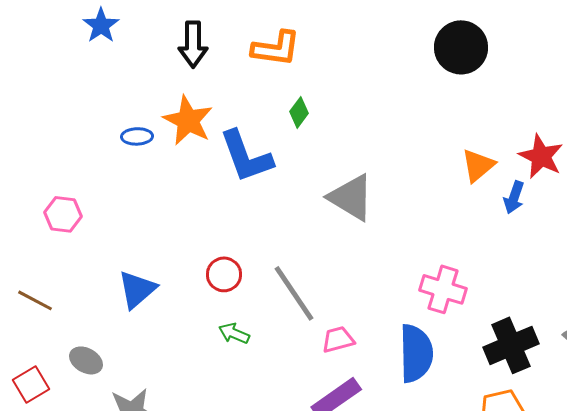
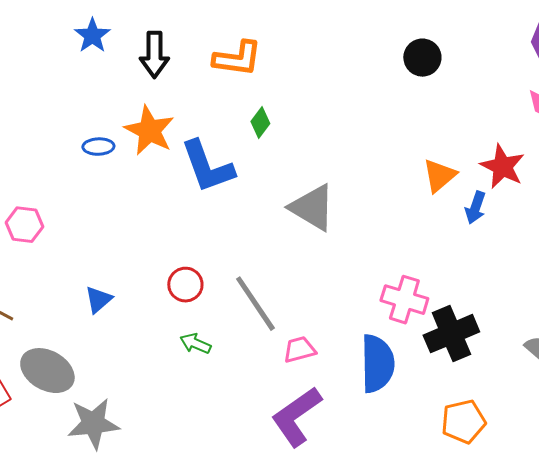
blue star: (101, 25) -> (92, 36), moved
black circle: (461, 47) -> (422, 58), size x0.7
blue triangle: (137, 289) -> (98, 300), size x0.7
black cross: (511, 345) -> (451, 334), moved
gray ellipse: (86, 360) -> (47, 371), size x1.6

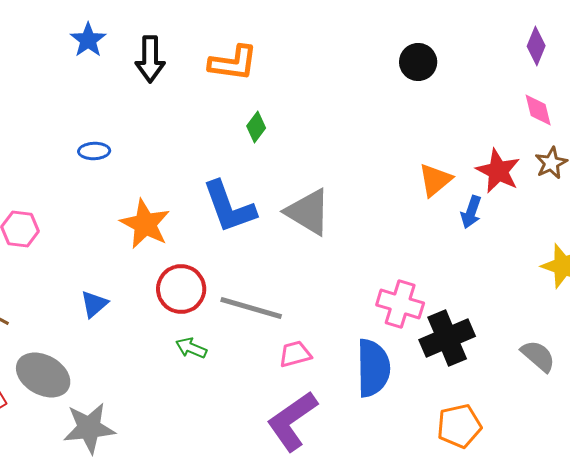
orange star: (149, 131) -> (145, 224), moved
blue L-shape: (207, 167) -> (229, 207), moved
red circle: (185, 285) -> (181, 289), size x1.4
gray line: (255, 304) -> (251, 308), turned -40

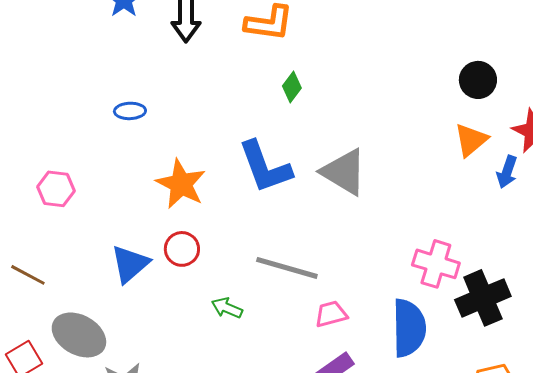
black circle: (418, 62) -> (478, 80), moved
red circle: (181, 289) -> (182, 249), moved, size x0.7
blue triangle: (94, 304) -> (130, 264), size x1.4

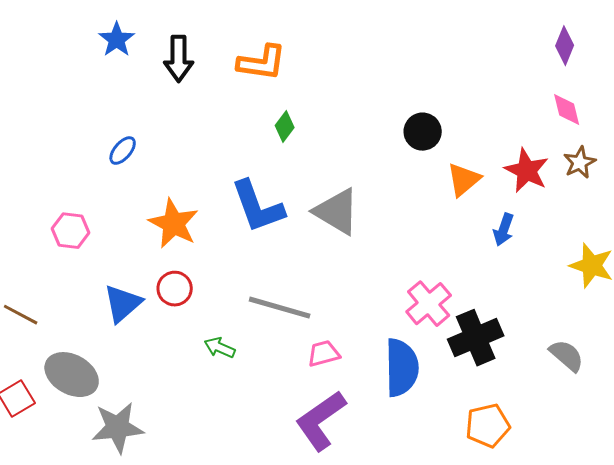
black circle: (478, 80) -> (423, 132), moved
blue ellipse: (130, 111) -> (123, 151), turned -48
blue arrow: (507, 172) -> (504, 230), moved
pink hexagon: (56, 189) -> (71, 231), moved
pink cross: (436, 264) -> (429, 304), turned 33

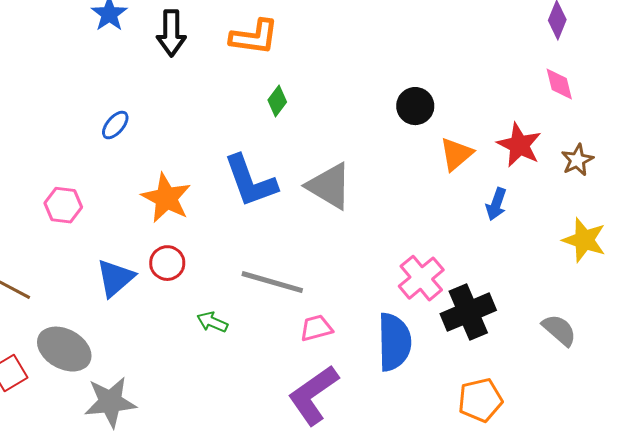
brown star: (580, 163) -> (577, 160), moved

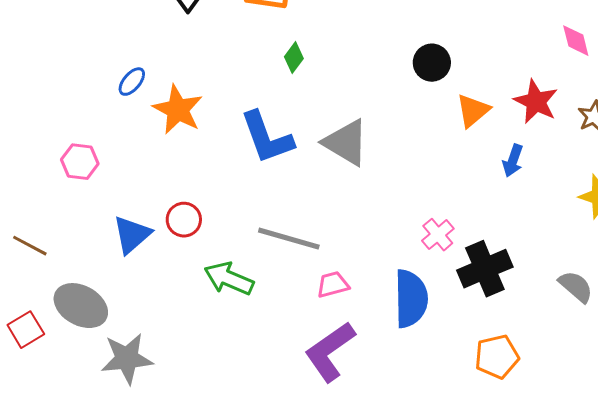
orange star: (166, 198) -> (178, 110), moved
pink cross: (421, 278) -> (438, 235), size x0.7
green arrow: (212, 322) -> (229, 279), size x1.6

